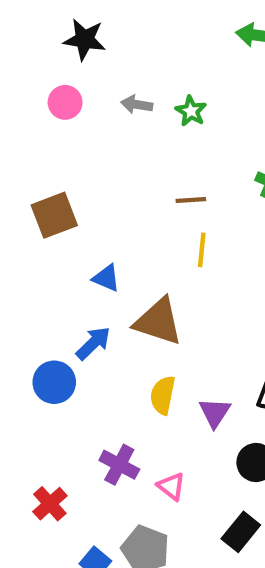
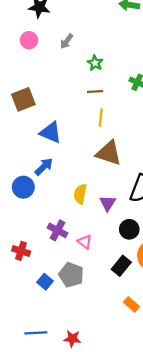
gray arrow: (137, 105) -> (67, 41), turned -63
green star: (191, 111) -> (95, 63), moved
blue triangle: (106, 278) -> (51, 132), size x1.5
brown triangle: (158, 321) -> (109, 153), moved
red cross: (50, 504) -> (21, 251), turned -30

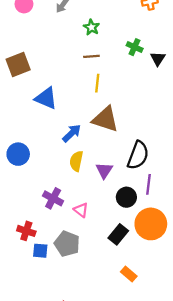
blue arrow: (44, 167) -> (72, 133), moved
red cross: (21, 251) -> (26, 231), moved
blue square: (45, 282) -> (40, 251), turned -35

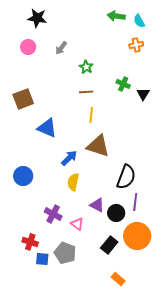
purple triangle: (104, 170) -> (97, 205), moved, turned -35

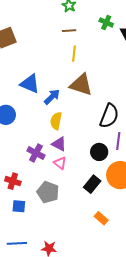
blue triangle: (47, 128) -> (30, 84), moved
purple triangle: (97, 205) -> (59, 144), moved
blue square: (42, 259) -> (19, 206), moved

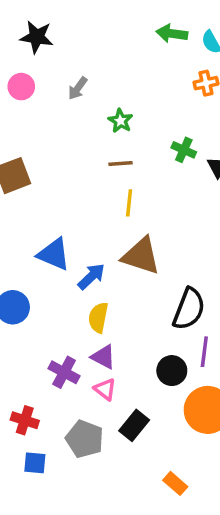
black rectangle: (92, 184) -> (134, 425), moved

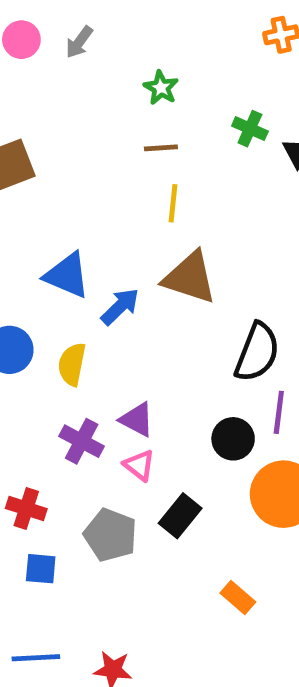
gray arrow: (78, 88) -> (79, 42), moved
yellow semicircle: (98, 318) -> (72, 364), moved

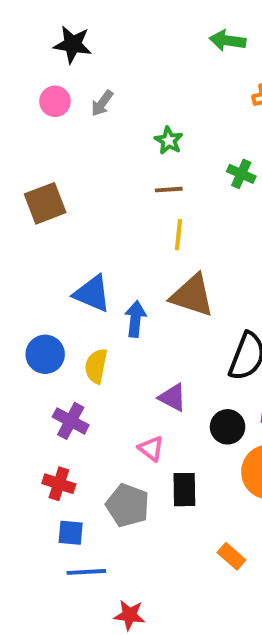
blue arrow: (120, 307) -> (135, 319), turned -40
purple triangle: (137, 420) -> (173, 397), moved
purple cross: (82, 441) -> (71, 421), moved
black rectangle: (180, 516) -> (184, 490), turned -40
blue line: (36, 658) -> (86, 572), moved

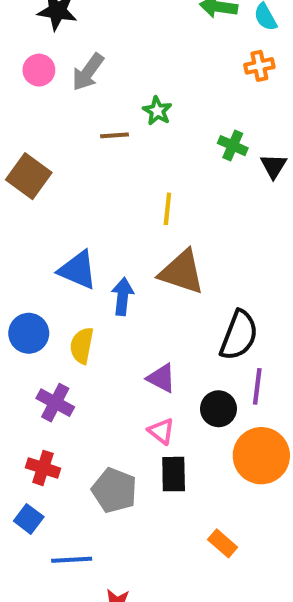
gray arrow: (102, 103) -> (88, 72), size x1.4
brown line: (169, 190) -> (114, 135), moved
brown square: (45, 203) -> (29, 176), turned -33
pink triangle: (151, 448) -> (161, 431), moved
blue square: (71, 533) -> (29, 519), moved, turned 32

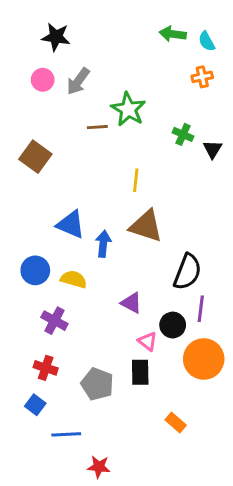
green star: (157, 111) -> (128, 109), size x1.6
yellow semicircle: (82, 346) -> (74, 279), turned 95
pink triangle: (161, 431) -> (148, 341), moved

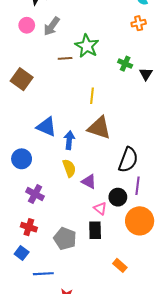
yellow semicircle: (74, 279) -> (69, 168), moved, turned 54

